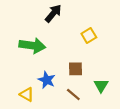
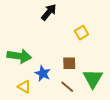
green arrow: (32, 46) -> (19, 56), moved
green triangle: (101, 86) -> (93, 79), size x1.5

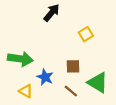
green triangle: (93, 79) -> (98, 82), turned -30

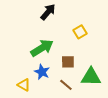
green arrow: (20, 59) -> (42, 48), moved, turned -40
green triangle: (98, 82) -> (91, 77), turned -30

